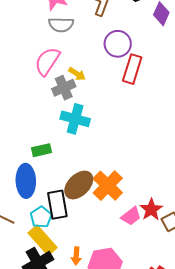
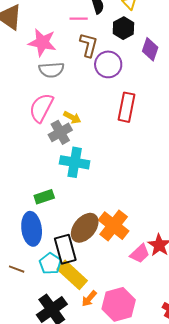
purple circle: (118, 44) -> (108, 64), moved
yellow rectangle: (43, 240) -> (72, 275), moved
orange arrow: (76, 256) -> (89, 299), turned 42

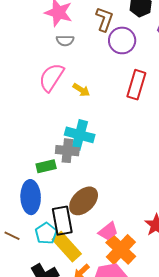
gray semicircle: (51, 70) -> (65, 41), size x0.7
gray cross: (60, 132) -> (67, 151), moved, turned 30
orange cross: (114, 226) -> (121, 249), moved
pink trapezoid: (140, 254) -> (108, 231), moved

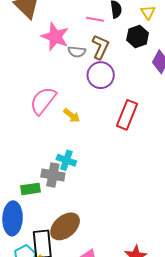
purple circle: (122, 40) -> (101, 75), moved
gray semicircle: (65, 41) -> (77, 52), moved
cyan cross: (80, 135) -> (66, 160), size x0.7

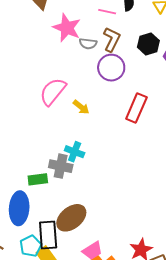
black hexagon: (138, 36) -> (148, 44), moved

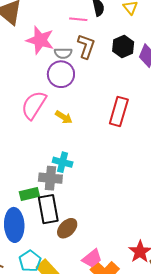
purple circle: (111, 68) -> (61, 74), moved
brown ellipse: (71, 218) -> (67, 228), size x0.7
black rectangle: (48, 235) -> (48, 209), moved

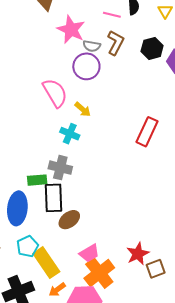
pink semicircle: (34, 105) -> (55, 93), turned 108
red rectangle: (119, 112) -> (147, 132), moved
cyan cross: (63, 162) -> (70, 134), moved

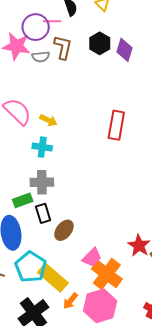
purple circle: (86, 66) -> (36, 27), moved
black rectangle: (53, 198) -> (43, 213), size x0.7
cyan pentagon: (28, 246) -> (31, 267), size x1.4

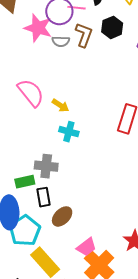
black hexagon: (100, 43) -> (112, 27), moved
cyan cross: (42, 147) -> (69, 132), moved
cyan pentagon: (31, 267) -> (25, 231), moved

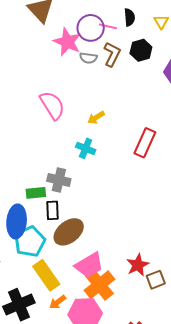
yellow arrow: (60, 105) -> (96, 118), moved, turned 108
brown ellipse: (62, 216) -> (69, 232), size x1.4
pink trapezoid: (86, 247) -> (89, 265), size x1.4

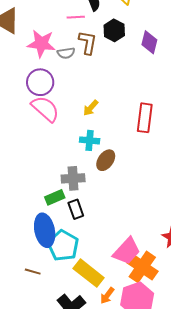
purple circle: (91, 28) -> (40, 82), moved
brown ellipse: (69, 232) -> (106, 160), moved, size x0.7

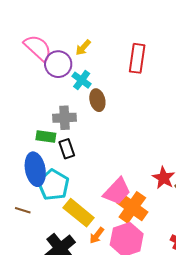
purple circle: (40, 82) -> (58, 64), moved
cyan cross: (90, 140) -> (82, 80), turned 30
brown ellipse: (106, 160) -> (97, 100), turned -50
green rectangle: (55, 197) -> (46, 136), turned 30

